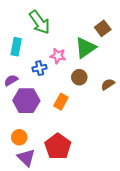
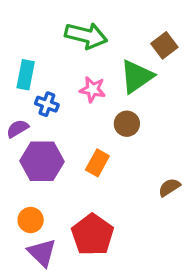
green arrow: (40, 22) -> (86, 36), moved, turned -40
blue cross: (40, 68) -> (47, 104), moved, turned 32
brown semicircle: (108, 84) -> (169, 187), moved

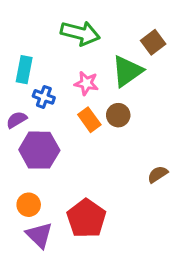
orange rectangle: (97, 163) -> (89, 120), moved, turned -65

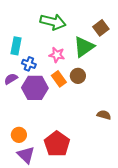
purple hexagon: (39, 150) -> (35, 88), moved
brown semicircle: (158, 174) -> (104, 115), turned 48

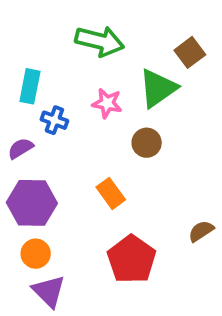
orange rectangle: (59, 79) -> (111, 193), moved
purple hexagon: (35, 88) -> (32, 203), moved
brown semicircle: (104, 115) -> (201, 231), moved, turned -48
red pentagon: (57, 144) -> (132, 259), moved

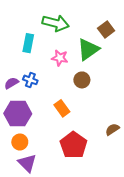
cyan rectangle: (30, 86) -> (28, 43), moved
blue cross: (54, 120) -> (30, 80), moved

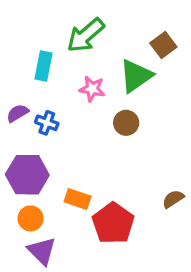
green arrow: (56, 23) -> (86, 35), turned 125
purple semicircle: (11, 83) -> (18, 113), moved
orange rectangle: (62, 108) -> (78, 199), moved, turned -35

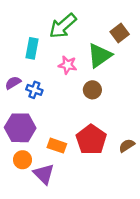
red pentagon: (113, 223) -> (91, 140), moved
purple triangle: (42, 251) -> (44, 174), moved

